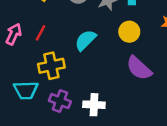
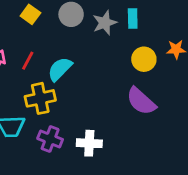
yellow circle: (129, 32) -> (144, 59), moved
cyan semicircle: (85, 40) -> (60, 69), moved

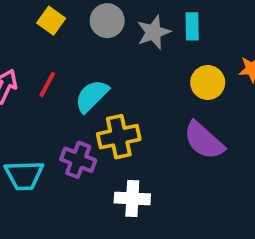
yellow cross: (40, 98) -> (119, 137), moved
purple cross: (50, 139) -> (78, 160), moved

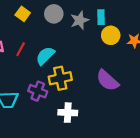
yellow circle: (208, 83) -> (111, 35), moved

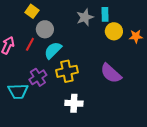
gray circle: (54, 14) -> (45, 29), moved
purple cross: (38, 91) -> (38, 77), moved, turned 36

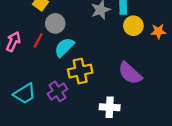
purple cross: (38, 77) -> (57, 91), moved
cyan trapezoid: (18, 91) -> (25, 94), turned -30
white cross: (74, 103) -> (110, 107), moved

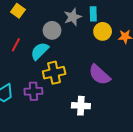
gray circle: (55, 23) -> (52, 30), moved
purple cross: (57, 91) -> (33, 91), turned 30

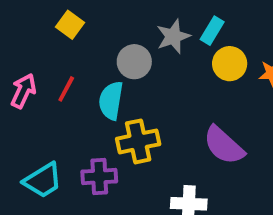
cyan rectangle: (93, 14) -> (212, 31), turned 32
cyan semicircle: (40, 51) -> (111, 101), turned -36

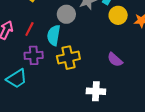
purple semicircle: (224, 145) -> (115, 60), size x0.7
purple cross: (99, 176) -> (34, 55), moved

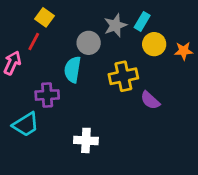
red line: (29, 29) -> (34, 41), moved
yellow cross: (68, 58) -> (123, 76), moved
white cross: (96, 91) -> (86, 140), moved

